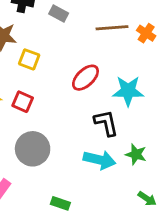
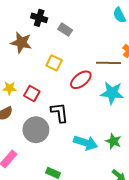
brown line: (112, 28) -> (109, 63), moved
yellow square: (29, 59) -> (54, 63), moved
black L-shape: (106, 123) -> (59, 113), moved

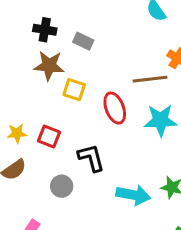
brown star: (21, 43) -> (49, 66), moved
red ellipse: (81, 80) -> (115, 108), turned -65
gray circle: (36, 130) -> (62, 186), size x0.6

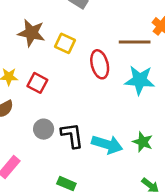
brown star: (49, 66) -> (31, 33), moved
black L-shape: (91, 158) -> (72, 135), moved

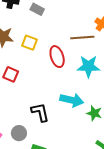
gray circle: (44, 129) -> (19, 133), moved
cyan arrow: (107, 144) -> (72, 100), moved

